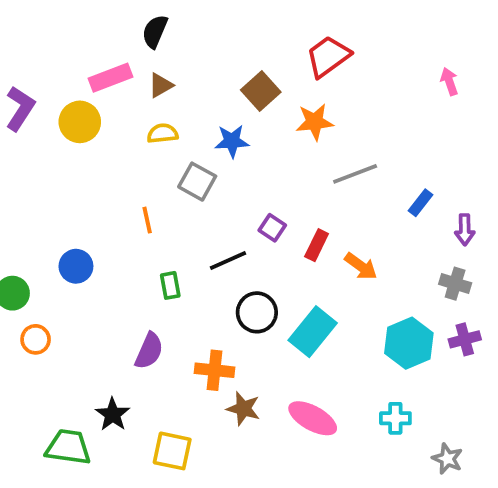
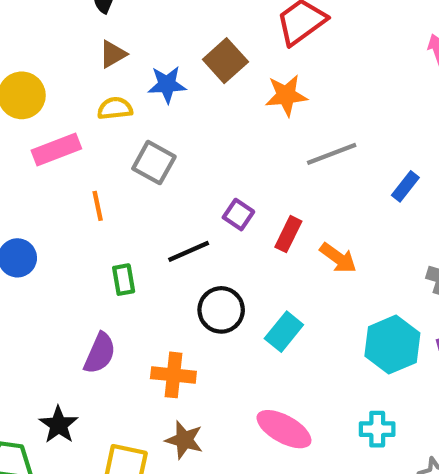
pink rectangle: (111, 78) -> (56, 150), moved
blue star: (232, 141) -> (167, 85), moved
cyan rectangle: (313, 332) -> (284, 332), size x0.7
brown star: (243, 409) -> (184, 440), moved

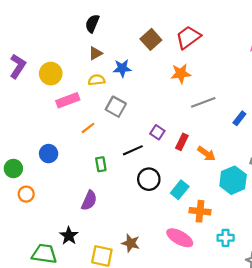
brown square: (225, 61) -> (151, 39), moved
orange line: (98, 206) -> (88, 128), turned 64
cyan hexagon: (392, 345) -> (233, 180), moved
orange cross: (173, 375) -> (200, 211), moved

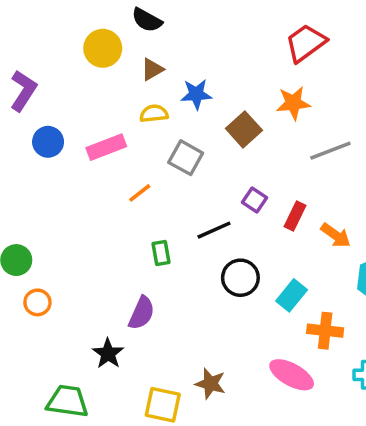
black semicircle: (92, 23) -> (147, 20), turned -84
brown square: (151, 39) -> (244, 129), moved
yellow circle: (51, 74) -> (103, 48), moved
blue circle: (49, 154) -> (48, 142), moved
black star: (69, 236) -> (108, 354), moved

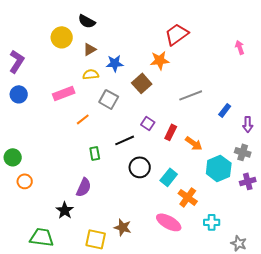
orange star: (293, 103) -> (160, 60), moved
blue circle: (48, 142) -> (19, 94), moved
orange cross: (325, 331) -> (188, 197), turned 30

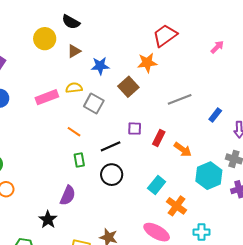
pink arrow: (240, 47) -> (217, 47), moved, turned 64
yellow semicircle: (91, 74) -> (74, 88), moved
orange line: (83, 119) -> (74, 132), moved, turned 72
purple square: (148, 123) -> (135, 129), turned -32
black circle: (140, 167) -> (112, 175), moved

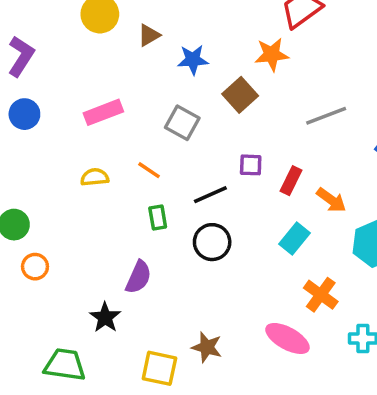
yellow semicircle: (74, 88) -> (95, 177), moved
cyan rectangle: (157, 185) -> (294, 239), moved

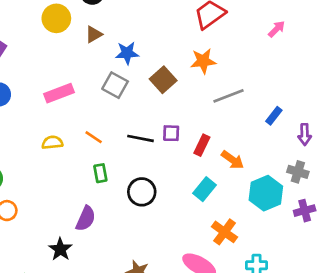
orange star: (272, 54) -> (203, 61), moved
gray square: (182, 123) -> (115, 85), moved
black line: (210, 195) -> (140, 138), moved, turned 35

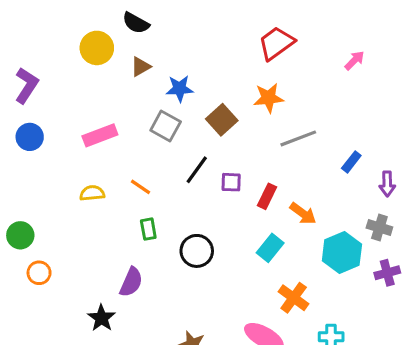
black line: (140, 138) -> (197, 170), moved, turned -65

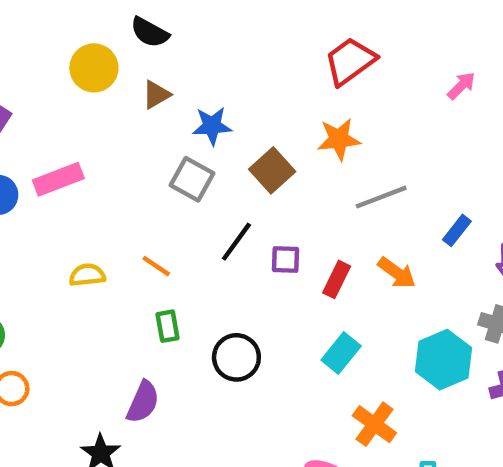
pink rectangle: (100, 135) -> (58, 179), moved
orange arrow: (303, 213) -> (397, 273), moved

